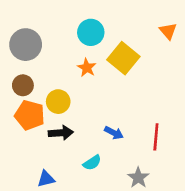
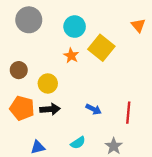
gray circle: (26, 45) -> (29, 20), moved
orange pentagon: (30, 115) -> (22, 108), moved
cyan semicircle: (92, 163) -> (78, 143), moved

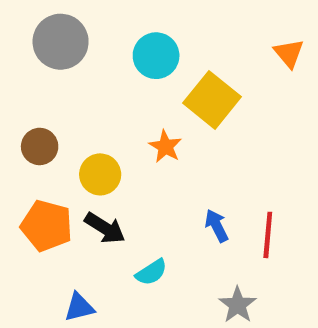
orange star: (71, 56) -> (165, 146), moved
black arrow: (50, 109) -> (105, 228), turned 36
blue arrow: (94, 109) -> (217, 226), moved, turned -144
cyan semicircle: (78, 143) -> (151, 272), moved

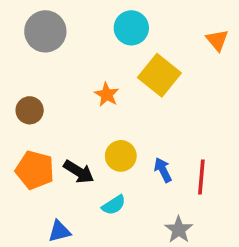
cyan circle: (156, 56) -> (131, 28), moved
orange star: (165, 146) -> (107, 95), moved
yellow circle: (100, 174) -> (121, 156), moved

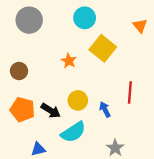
red line: (201, 177) -> (130, 92), moved
cyan semicircle: (114, 205) -> (73, 132), size x1.6

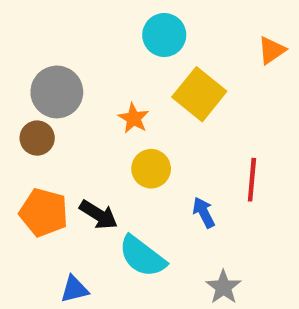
gray circle: (29, 20) -> (57, 92), moved
orange triangle: (140, 26) -> (272, 50), turned 35
yellow circle: (78, 100) -> (151, 169), moved
cyan semicircle: (73, 132) -> (142, 256), turned 70

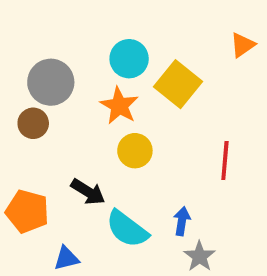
cyan circle: (164, 35) -> (129, 59), moved
orange star: (134, 118) -> (119, 106), size x1.4
orange pentagon: (44, 213) -> (27, 211), moved
blue arrow: (204, 213) -> (182, 221), moved, turned 36

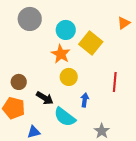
gray circle: (51, 82) -> (30, 19), moved
brown circle: (33, 123) -> (19, 82), moved
blue arrow: (182, 221) -> (85, 100), moved

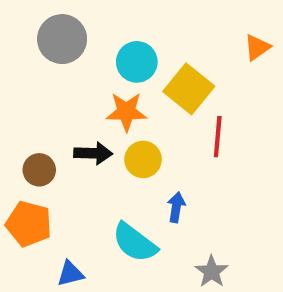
orange star: (61, 54) -> (126, 112), turned -30
red line: (115, 82) -> (218, 137), moved
black arrow: (45, 98) -> (93, 153), moved, turned -30

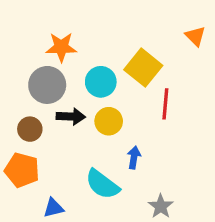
gray circle: (62, 39) -> (47, 85), moved
orange triangle: (257, 47) -> (195, 36), turned -40
cyan circle: (137, 62) -> (101, 82), moved
orange star: (126, 112) -> (61, 47), moved

